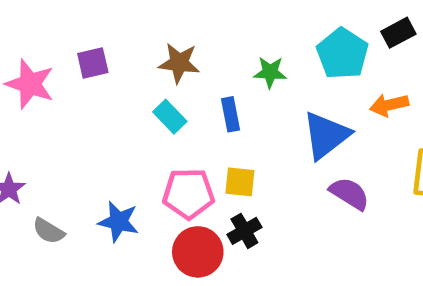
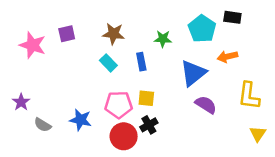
black rectangle: (398, 33) -> (232, 17), turned 36

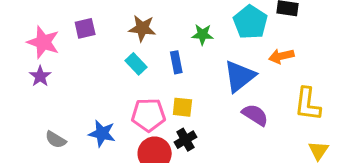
purple star: (21, 102) -> (40, 76), moved

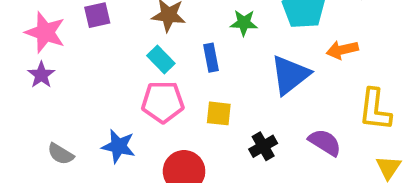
pink pentagon: (148, 115) -> (163, 102), moved
purple semicircle: (255, 115) -> (325, 142), moved
black cross: (185, 140) -> (263, 146), moved

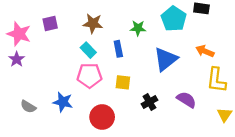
orange arrow: (342, 50) -> (205, 51), moved, turned 36

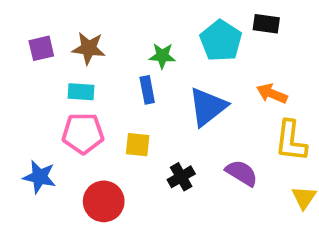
purple square: (50, 23) -> (41, 48), moved
blue rectangle: (118, 49) -> (147, 90), moved
cyan rectangle: (88, 50) -> (81, 92), turned -42

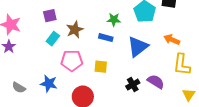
brown star: (89, 48) -> (75, 30), moved, turned -30
blue rectangle: (147, 90) -> (106, 38), turned -64
cyan rectangle: (81, 92) -> (53, 39), moved, turned -56
black cross: (181, 177) -> (133, 85), moved

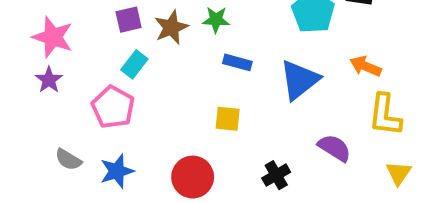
green star: (114, 20) -> (216, 20), moved
brown star: (75, 30) -> (171, 27), moved
pink pentagon: (72, 61) -> (113, 107), moved, turned 30
blue star: (49, 84) -> (117, 171), moved, turned -30
black cross: (133, 85) -> (276, 175), moved

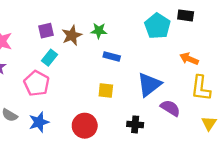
blue triangle: (299, 80) -> (149, 85), moved
black cross: (276, 175) -> (135, 124), turned 35

